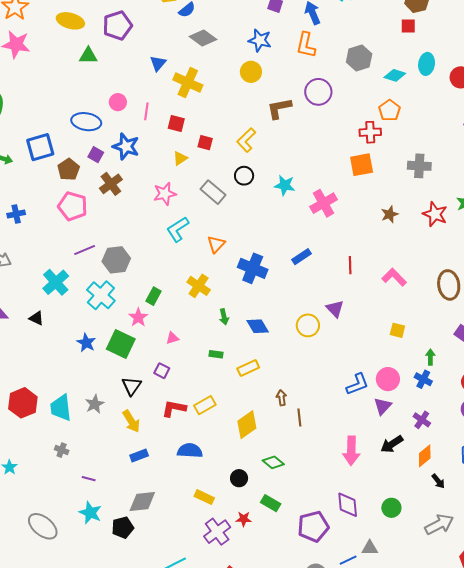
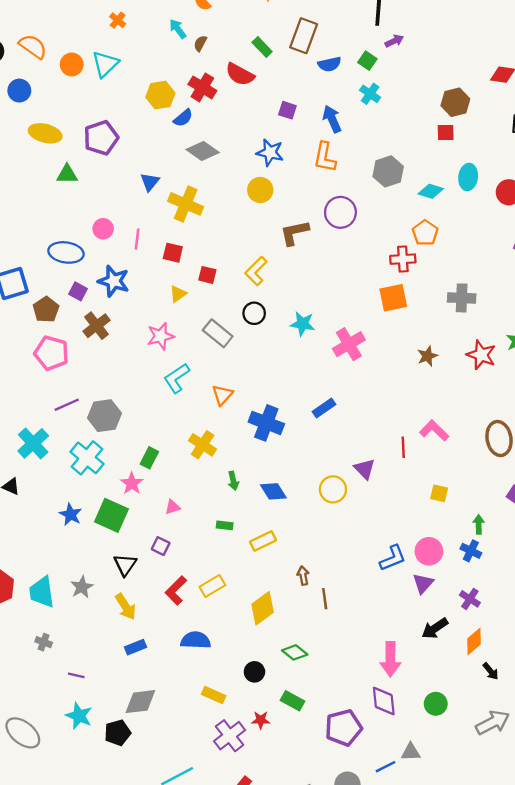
red line: (350, 265) -> (403, 447), moved
red L-shape: (174, 408) -> (176, 590), turned -55
pink arrow: (351, 451) -> (390, 659), moved

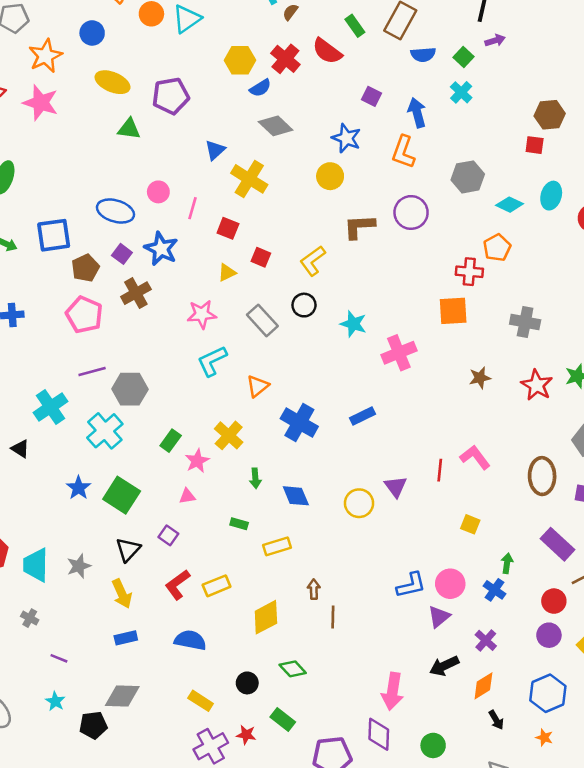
pink star: (132, 483) -> (197, 461), moved
cyan star: (79, 716) -> (55, 701), size x0.7

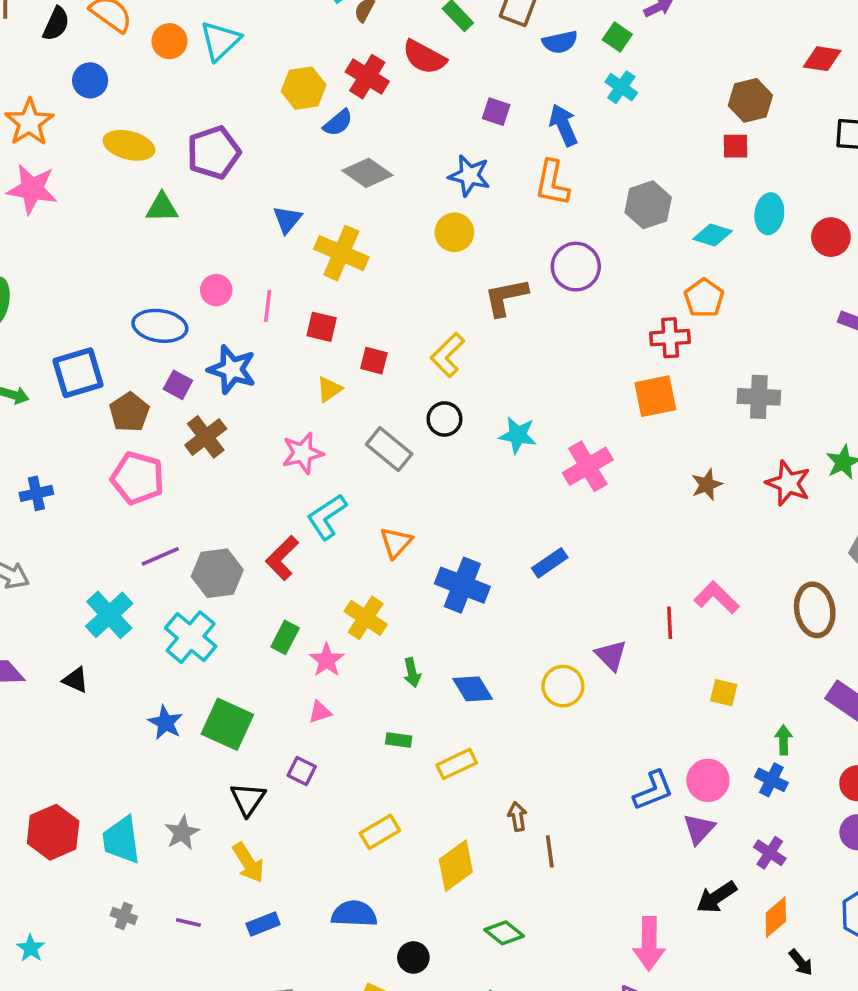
red L-shape: (177, 585) -> (282, 558), moved
purple line: (59, 658) -> (188, 922), moved
black circle: (247, 683) -> (413, 957), moved

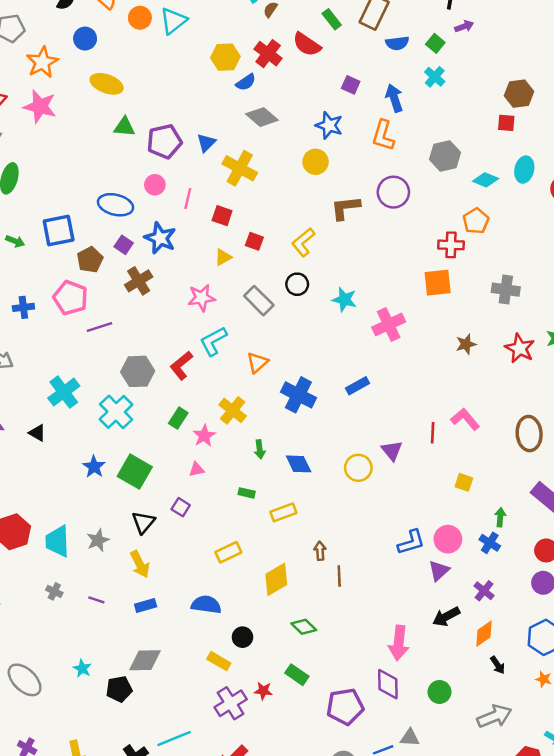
purple pentagon: (214, 153) -> (164, 141), moved
pink pentagon: (138, 478) -> (71, 298), moved
purple line: (160, 556) -> (100, 327), moved

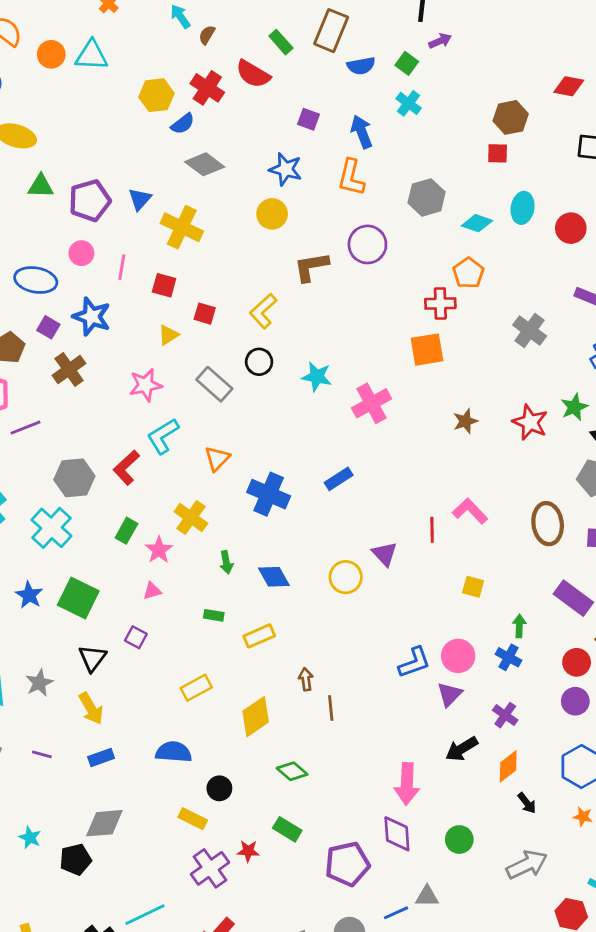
cyan triangle: (173, 21) -> (92, 55), turned 44
gray cross: (506, 290) -> (530, 330), moved, turned 32

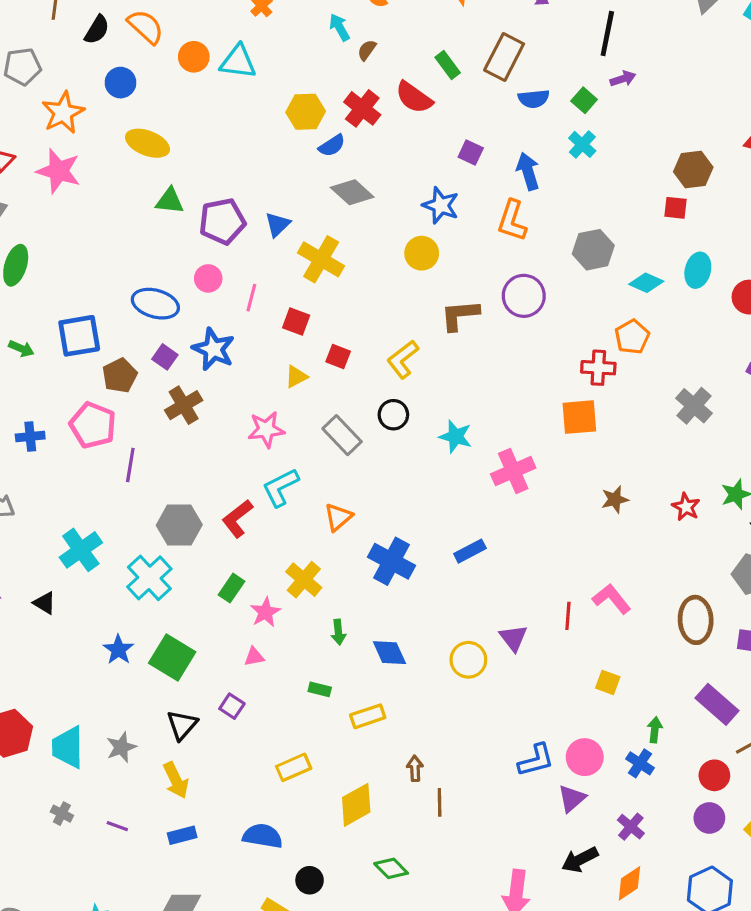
red star: (530, 422) -> (686, 507), size x0.7
purple line: (26, 428) -> (130, 465), turned -64

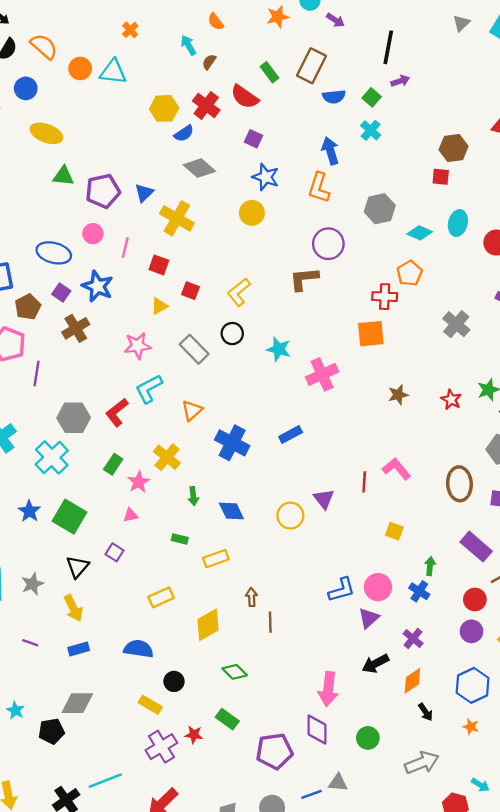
purple square: (471, 153) -> (253, 139), moved
brown L-shape: (460, 315) -> (304, 279), moved

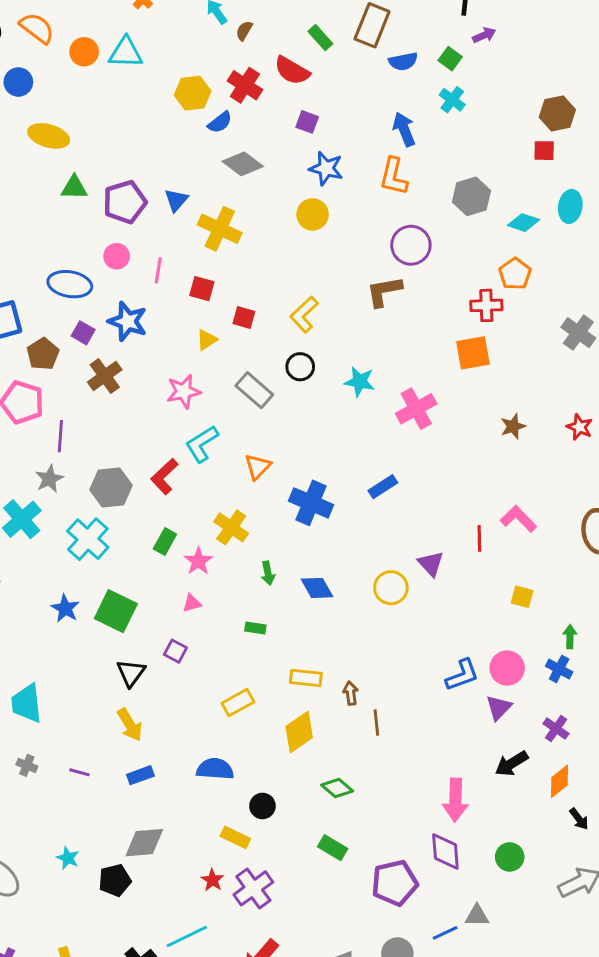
yellow rectangle: (216, 559) -> (306, 678), moved, turned 30
gray star: (32, 584) -> (49, 479), moved
red star: (194, 735) -> (212, 880), moved, turned 30

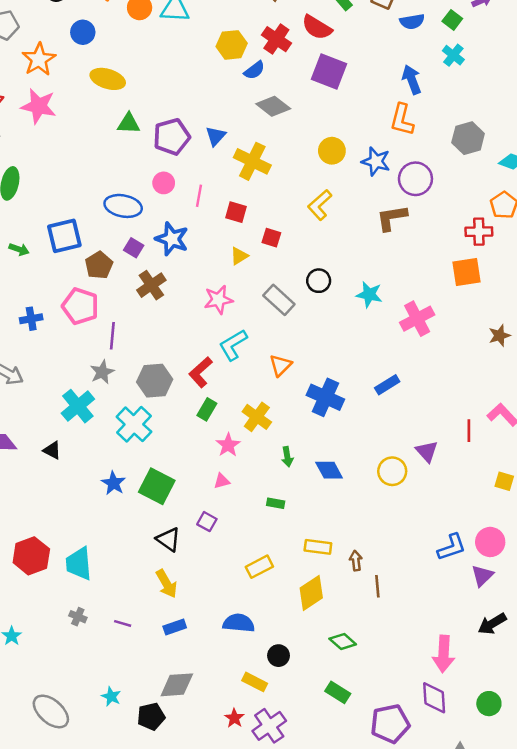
purple square: (307, 122) -> (329, 72), size x1.8
blue star: (326, 168) -> (376, 161), moved
yellow L-shape: (304, 315) -> (320, 205), moved
green rectangle: (165, 542) -> (207, 409), moved
black triangle: (131, 673) -> (168, 539), turned -32

